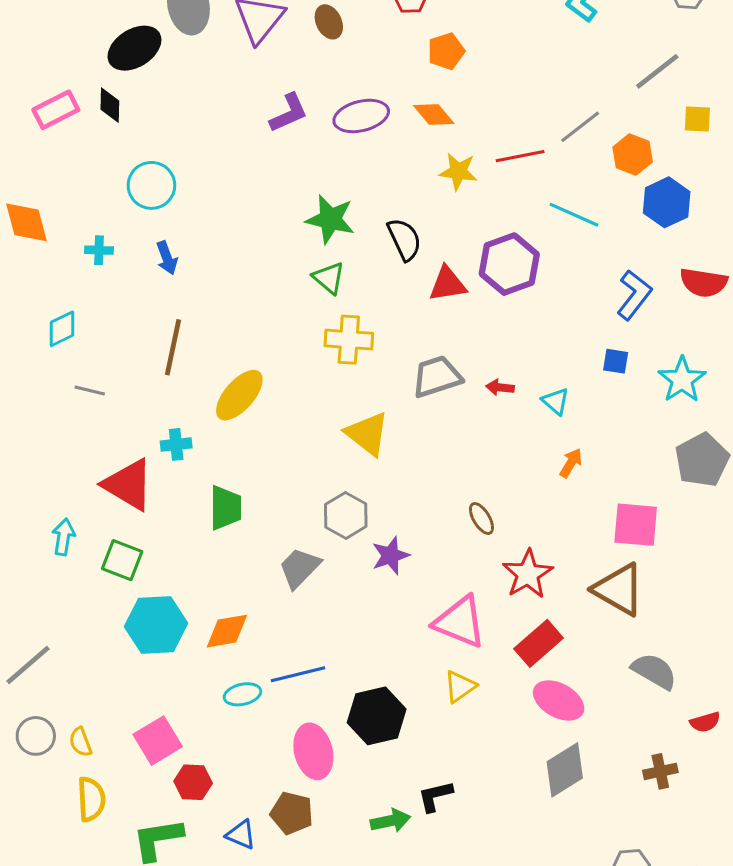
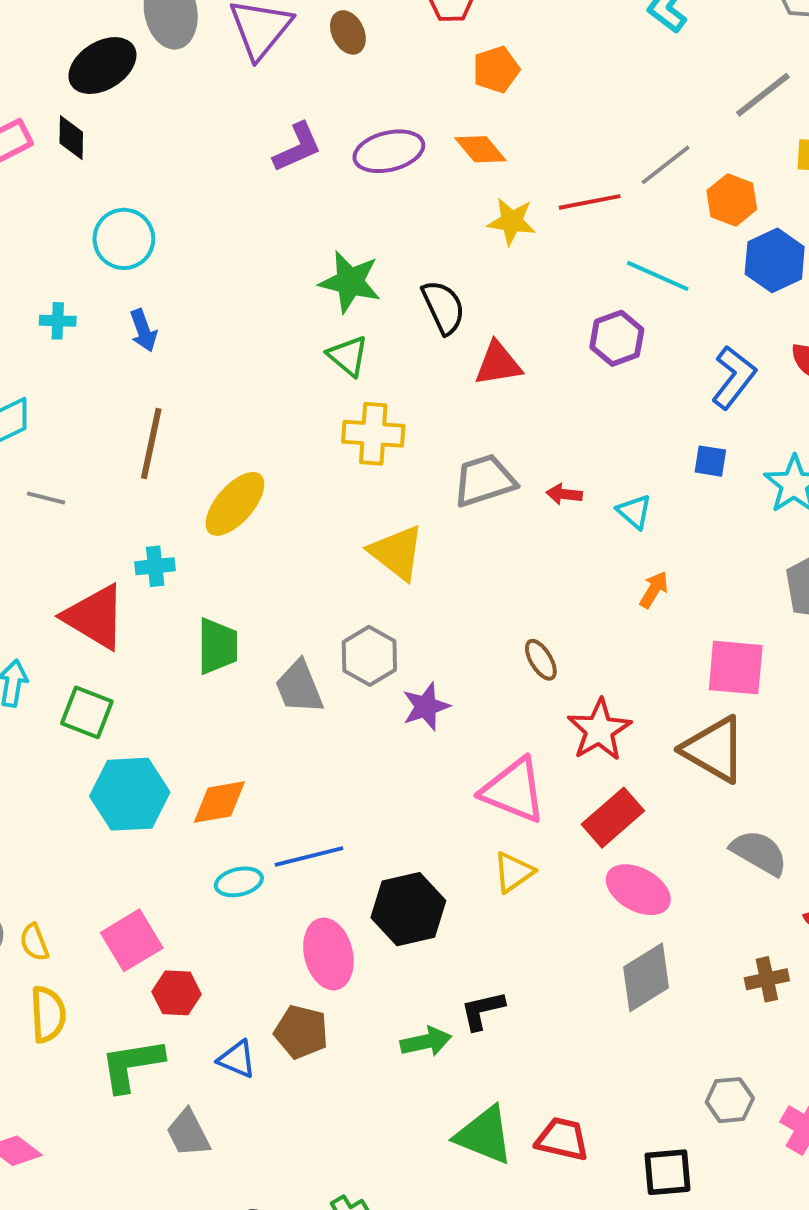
purple hexagon: (509, 264) -> (617, 338), moved, size x0.7
gray trapezoid: (299, 568) -> (299, 687), moved, turned -66

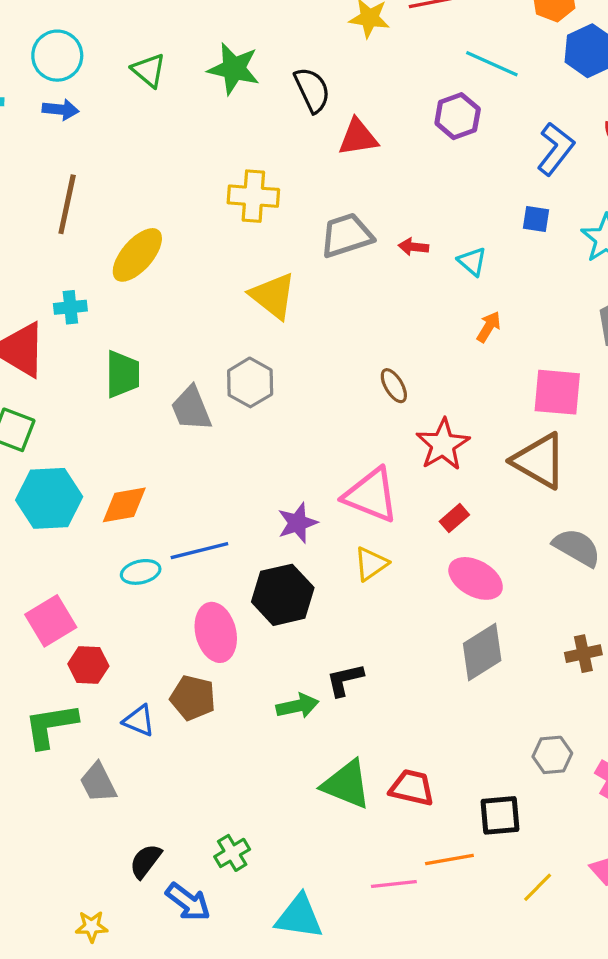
cyan circle: (124, 239) -> (57, 56), moved
blue arrow: (143, 331) -> (61, 110), turned -64
green triangle: (348, 356) -> (149, 70), moved
purple star: (426, 707) -> (297, 523), moved
red rectangle: (613, 818) -> (454, 518), size x0.6

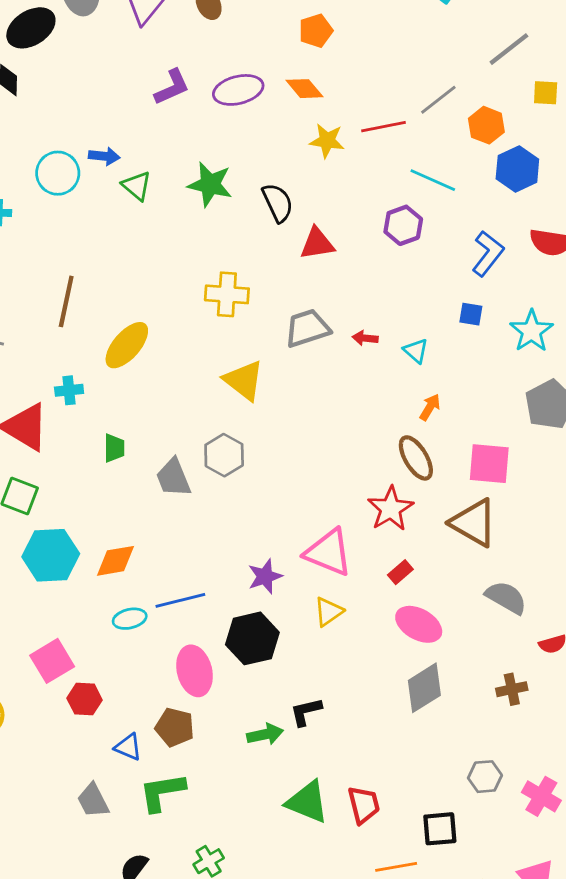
blue arrow: (61, 110) -> (104, 156), moved
green trapezoid: (123, 374) -> (114, 448), size x0.7
brown ellipse: (394, 386) -> (416, 458), moved, size x1.5
green L-shape: (51, 726) -> (162, 792), moved
red trapezoid: (412, 788) -> (364, 805), turned 63

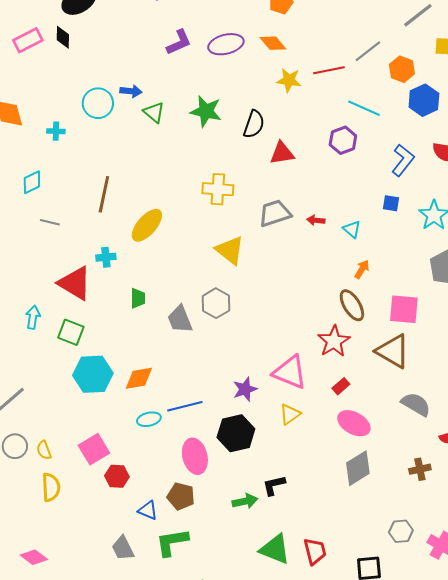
black semicircle: (278, 203) -> (254, 124), turned 44

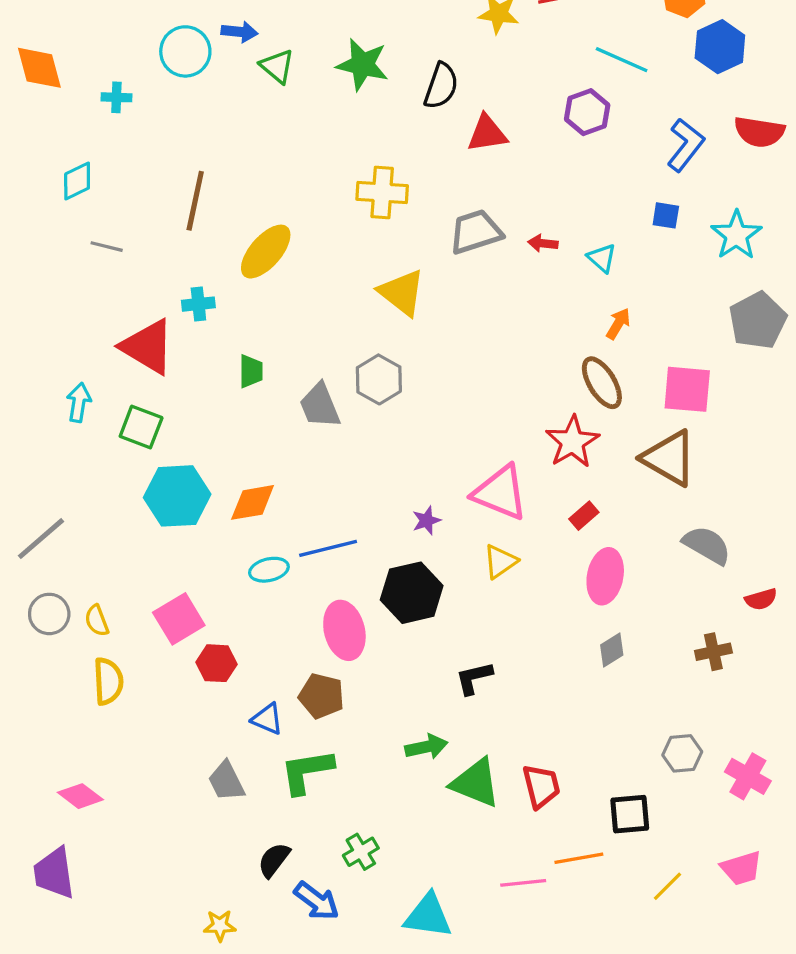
purple star: (245, 389) -> (426, 520), size x0.7
pink ellipse: (354, 423) -> (605, 576), turned 72
gray diamond: (358, 468) -> (612, 650), size x0.6
green arrow: (245, 501) -> (426, 747), moved

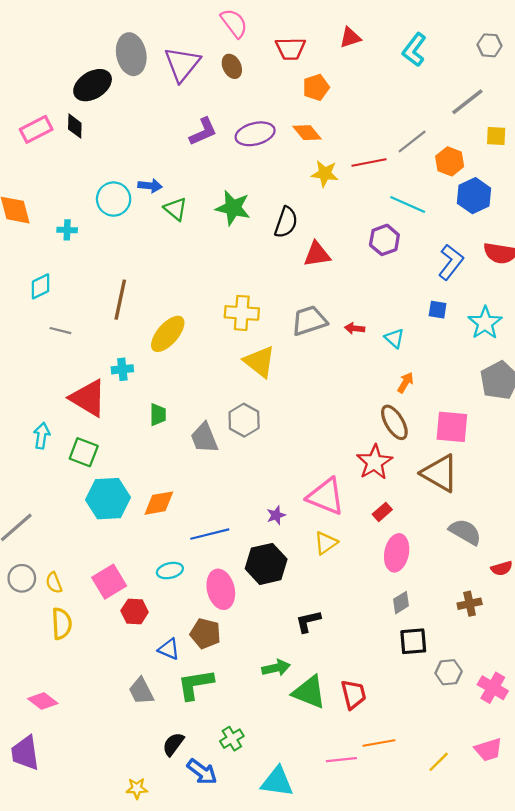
yellow cross: (382, 192) -> (242, 313), moved
cyan ellipse: (269, 570) -> (170, 571), moved
black square: (630, 814) -> (413, 641), moved

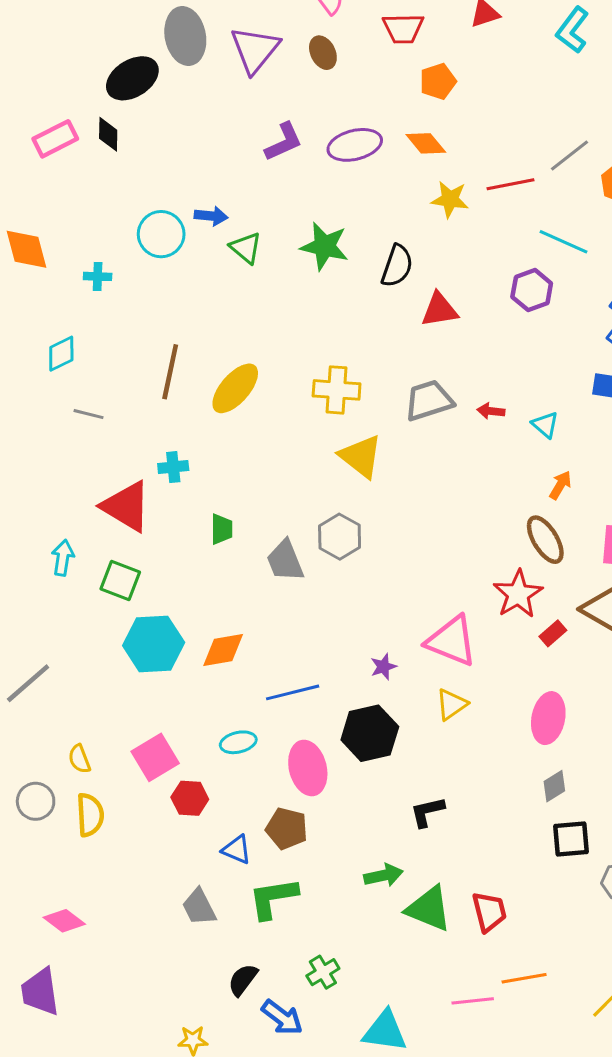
yellow ellipse: (168, 334) -> (235, 388), moved
red rectangle: (382, 512) -> (553, 633), moved
gray circle: (22, 578) -> (36, 801), moved

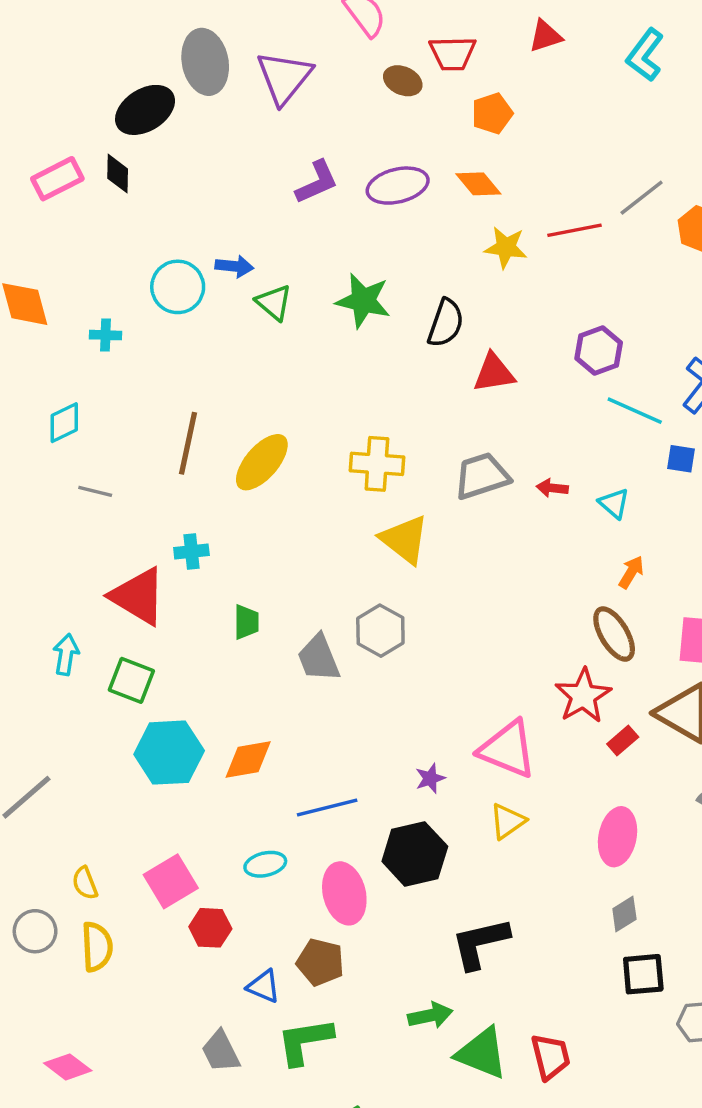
brown ellipse: (323, 53) -> (403, 81), moved, turned -40
cyan line: (563, 242) -> (635, 411), moved
black L-shape: (427, 812) -> (480, 943), size x1.5

